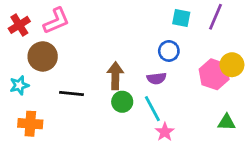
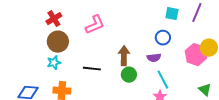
pink L-shape: (56, 21) -> (95, 25), moved
brown circle: (43, 56) -> (58, 42), moved
cyan line: (152, 109) -> (163, 80), moved
green triangle: (226, 122) -> (205, 90), turned 40

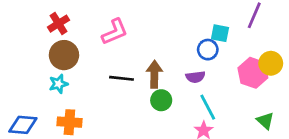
cyan square: (172, 14) -> (220, 33), moved
black line: (92, 69) -> (121, 78), moved

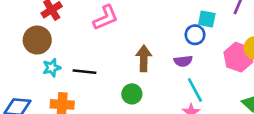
brown circle: (64, 55) -> (37, 40), moved
black line: (121, 78) -> (85, 72), moved
green circle: (161, 100) -> (132, 94), moved

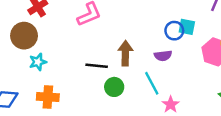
cyan square: (207, 19) -> (187, 27), moved
black line: (85, 72) -> (97, 66), moved
cyan line: (195, 90) -> (152, 83), moved

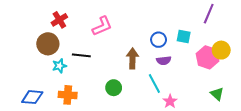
blue circle: (174, 31) -> (159, 40), moved
black line: (97, 66) -> (81, 55), moved
green circle: (114, 87) -> (114, 88), moved

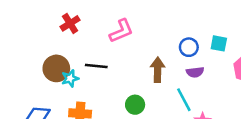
brown circle: (48, 44) -> (56, 68), moved

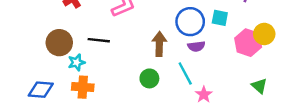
blue circle: (189, 47) -> (190, 22), size x1.5
cyan star: (70, 78) -> (77, 62), moved
green circle: (135, 105) -> (149, 78), moved

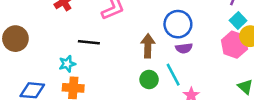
cyan square: (220, 18) -> (238, 21), moved, turned 35
brown circle: (59, 43) -> (15, 39), moved
green circle: (149, 78) -> (149, 79), moved

